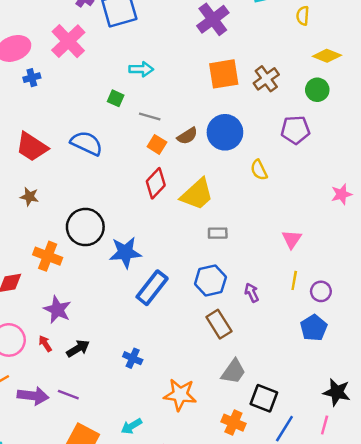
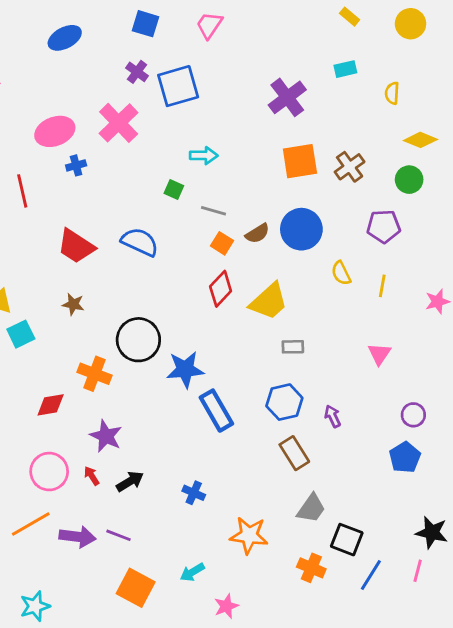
yellow line: (294, 280) -> (382, 286), moved
blue rectangle: (152, 288) -> (216, 411), turned -68

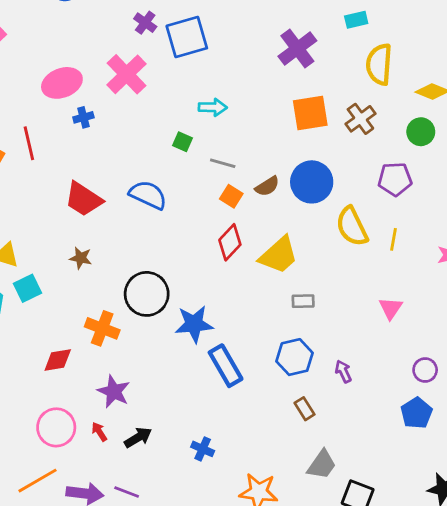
yellow semicircle: (392, 93) -> (379, 64), moved, size x1.8
yellow semicircle: (341, 273) -> (352, 226), size x1.6
brown rectangle: (294, 453) -> (305, 409), size x0.7

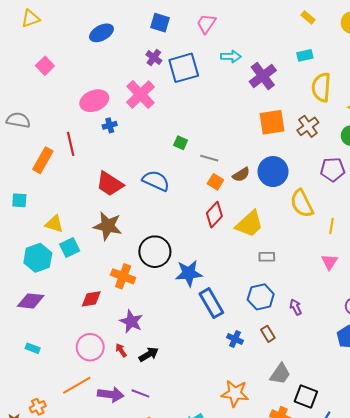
cyan arrow: (213, 107) -> (231, 56), moved
yellow line: (394, 239) -> (332, 226), moved
brown star: (81, 258) -> (108, 226), size x1.8
blue cross: (203, 449) -> (235, 339), moved

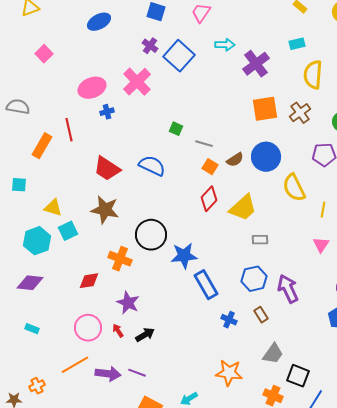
blue square: (184, 68) -> (179, 56), turned -32
purple arrow: (296, 307) -> (288, 289), size x1.8

